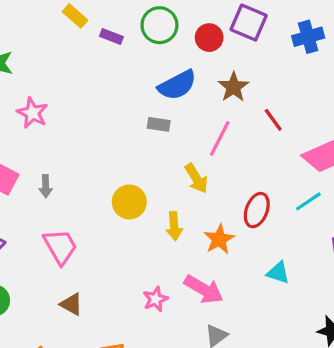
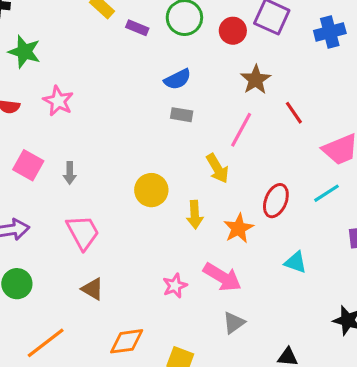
blue semicircle: (177, 85) -> (178, 79), moved, size x0.7

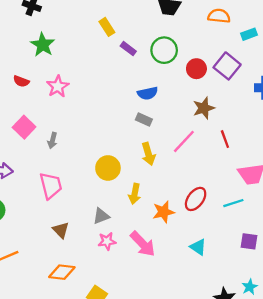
yellow arrow: (218, 168) -> (148, 154), moved
brown triangle: (92, 289) -> (61, 230), moved
gray triangle: (234, 323) -> (101, 216), moved

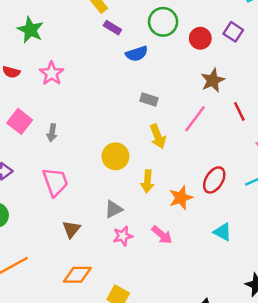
purple rectangle: (128, 49) -> (112, 28), moved
purple square: (227, 66) -> (233, 32), size x0.7
blue semicircle: (148, 93) -> (137, 54), moved
brown triangle: (61, 230) -> (71, 229), turned 30
pink arrow: (143, 244) -> (162, 235), size x0.7

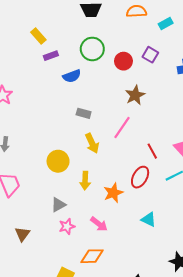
purple rectangle: (112, 28) -> (51, 56), turned -48
red line: (239, 111) -> (152, 151), moved
brown triangle: (71, 229) -> (22, 234), moved
orange diamond: (77, 275) -> (92, 256), moved

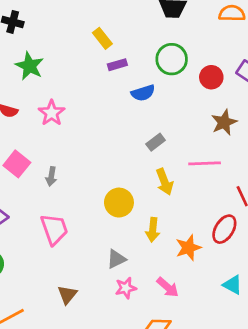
gray rectangle: (84, 113) -> (156, 142), turned -56
pink line: (122, 127) -> (205, 163), turned 50

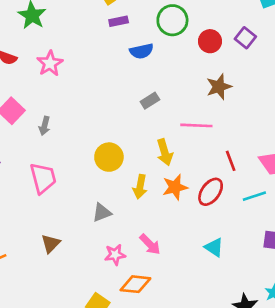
yellow arrow: (165, 182) -> (165, 152), moved
orange star: (188, 248) -> (175, 187), moved
pink star: (126, 288) -> (115, 255), moved

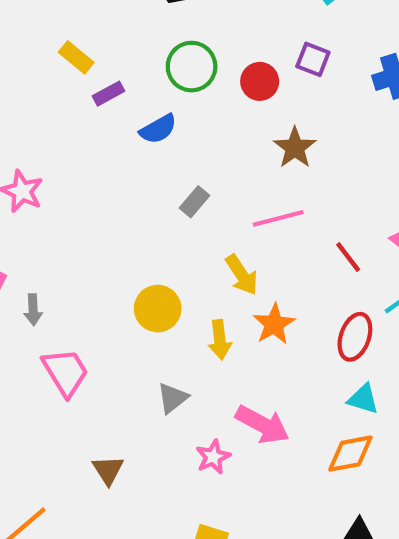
gray arrow: (44, 126) -> (33, 310), moved
red ellipse: (211, 192) -> (355, 337), moved
pink arrow: (150, 244) -> (262, 425), size x1.4
orange diamond: (135, 284) -> (350, 454), moved

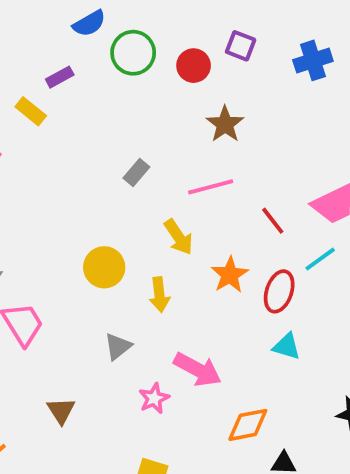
yellow rectangle: (76, 57) -> (31, 111), moved
blue semicircle: (158, 129) -> (89, 23), moved
orange star: (274, 324) -> (230, 275), moved
orange diamond: (350, 454) -> (248, 425), moved

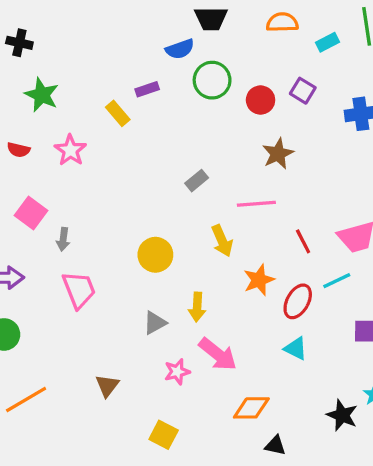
yellow arrow: (159, 295) -> (197, 307), moved
brown triangle: (61, 411) -> (107, 386), moved

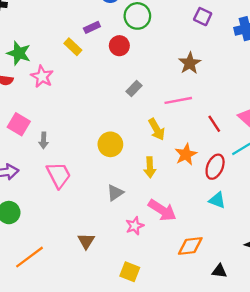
green star: (42, 95) -> (19, 53), moved
red circle: (261, 100) -> (119, 46), moved
yellow arrow: (197, 307) -> (150, 167), moved
black triangle: (275, 445) -> (219, 271), moved

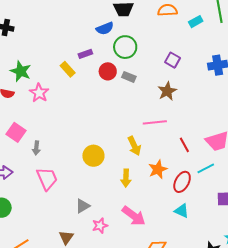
purple square: (203, 17) -> (173, 60), moved
gray rectangle: (134, 88) -> (129, 77), moved, turned 64
gray triangle: (115, 193) -> (83, 206), moved
pink star: (135, 226) -> (100, 226), moved

